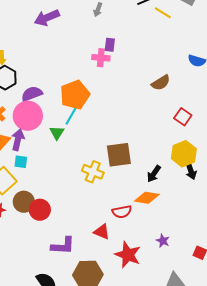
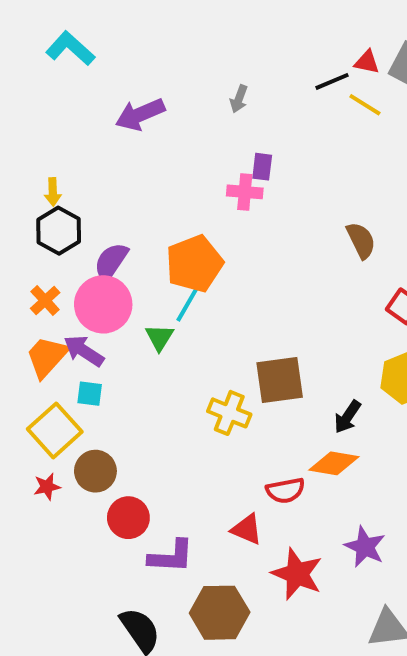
brown semicircle: (161, 83) -> (361, 240), turned -84
purple semicircle: (32, 94) -> (111, 262), turned -35
purple arrow: (18, 140) -> (84, 351), turned -70
red circle: (40, 210) -> (128, 518), moved
purple star: (163, 241) -> (365, 547), size x1.5

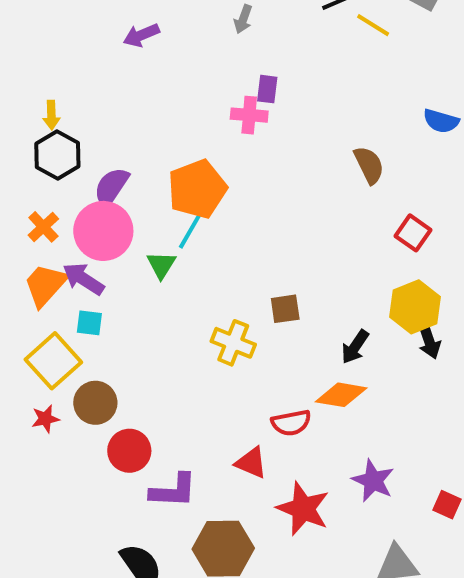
purple arrow: (140, 114) -> (141, 35), size x0.7
brown square: (280, 380) -> (285, 309), size x0.6

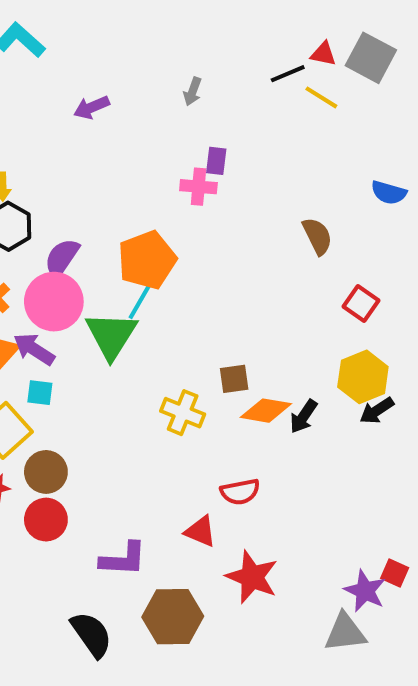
green triangle: (161, 265) -> (111, 335), size x1.8
black arrow: (429, 341) -> (377, 411), turned 76
orange diamond: (341, 395) -> (266, 411), moved
red circle: (129, 451) -> (46, 520), moved
purple star: (373, 481) -> (365, 591), moved

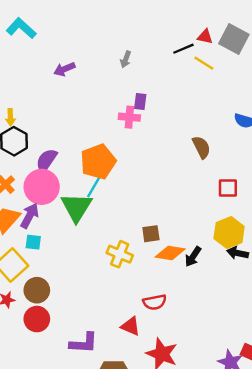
red square: (361, 304) -> (228, 188), turned -35
purple arrow: (34, 349) -> (30, 216), turned 85
black arrow: (377, 411) -> (238, 253), turned 45

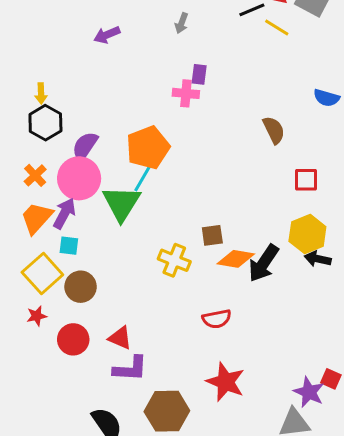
black arrow: (193, 257) -> (264, 263), size x1.5
brown circle: (37, 290) -> (81, 287), moved
red triangle: (131, 326) -> (120, 338), moved

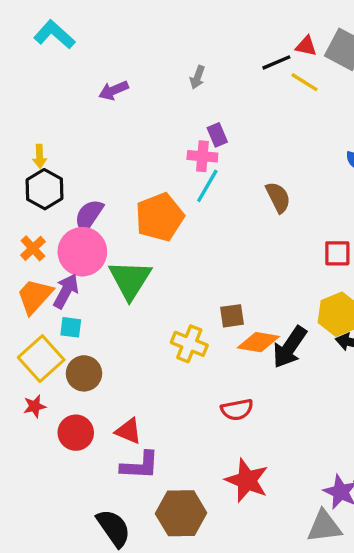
purple rectangle: (199, 74) -> (217, 135), turned -30
brown semicircle: (274, 130) -> (278, 197), moved
cyan line: (143, 177) -> (207, 186), moved

